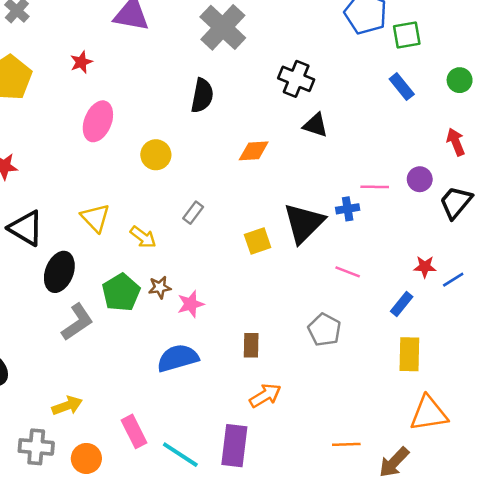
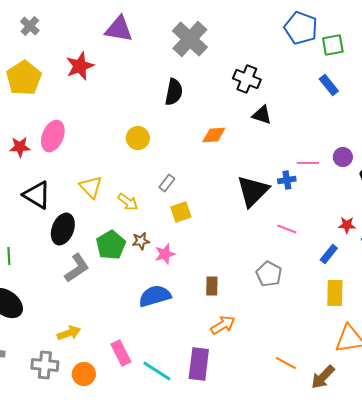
red star: (81, 62) -> (80, 66), size x1.6
pink ellipse: (98, 121) -> (53, 136), moved
yellow square: (258, 241) -> (181, 212), moved
orange line: (346, 444) -> (286, 363), turned 30

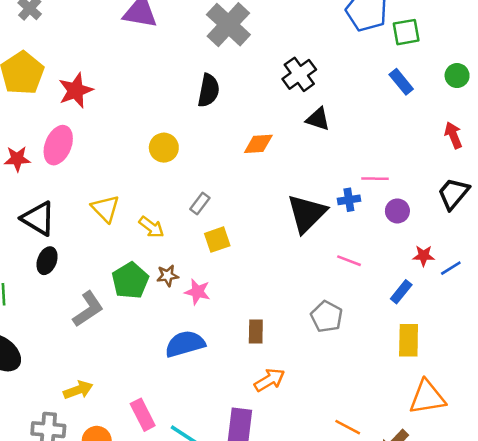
red star: (80, 66) -> (76, 90), moved
black cross: (247, 79) -> (299, 74), turned 32
purple circle: (343, 157) -> (397, 211), moved
black ellipse: (63, 229) -> (47, 261), moved, size x0.7
pink star: (165, 254) -> (197, 292), turned 30

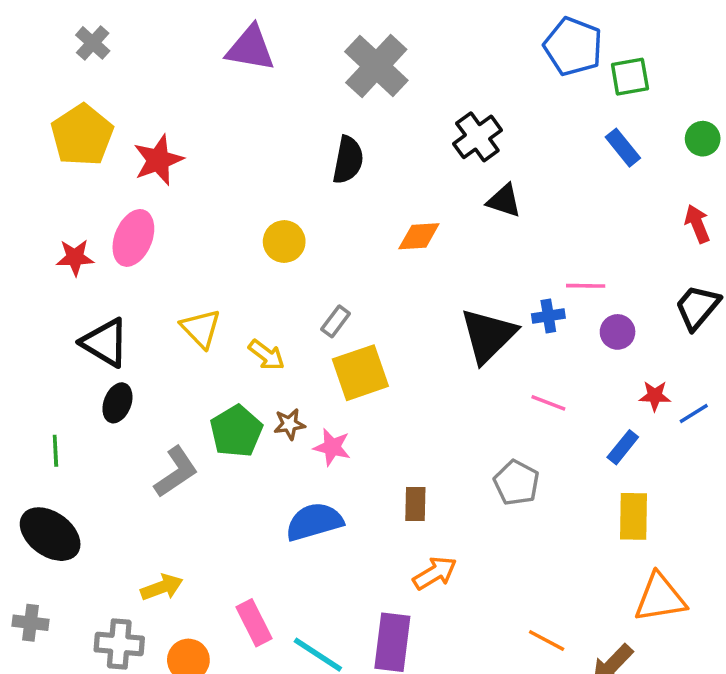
yellow square: (217, 240) -> (360, 373), size x1.5

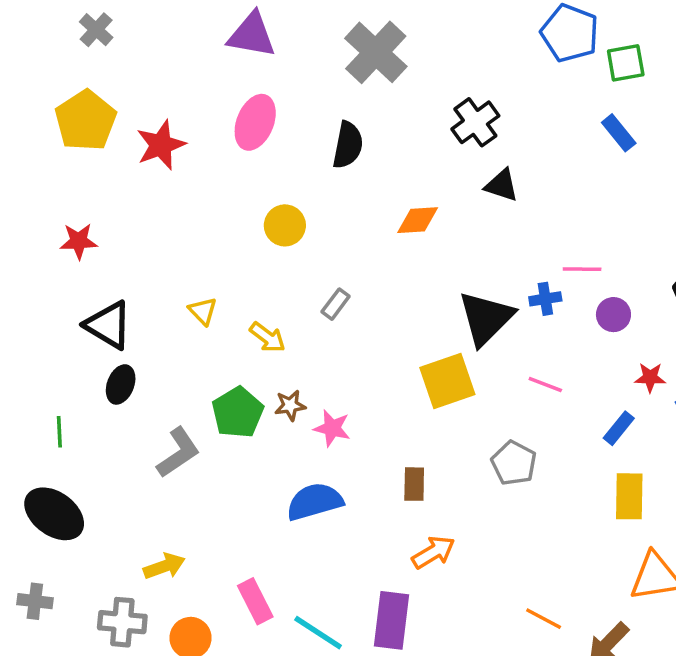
pink ellipse: (133, 238) -> (255, 122), moved
yellow triangle: (201, 328) -> (203, 311), size x0.7
yellow square: (360, 373) -> (447, 381), moved

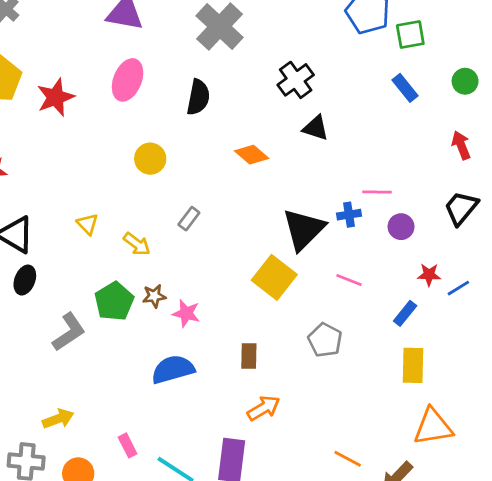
orange diamond: (418, 220) -> (252, 155), turned 44
yellow square: (447, 381) -> (274, 277), turned -33
pink rectangle: (255, 601) -> (128, 445), size x0.7

